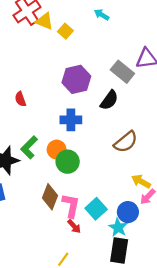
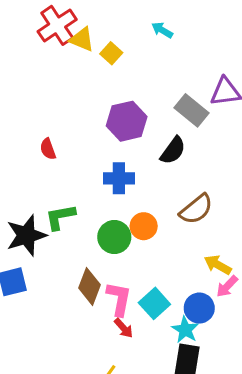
green L-shape: (29, 147) -> (60, 217), turned 35
orange circle: (57, 150) -> (144, 226), moved

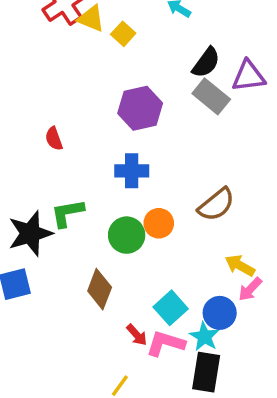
black semicircle: (173, 151) -> (206, 63), moved
pink L-shape: (119, 299) -> (166, 343), moved, turned -84

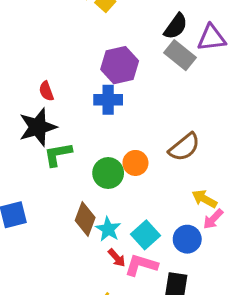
blue cross: (132, 171) -> (108, 100), moved
black star: (30, 233) -> (38, 127), moved
cyan star: (204, 337) -> (108, 229), moved

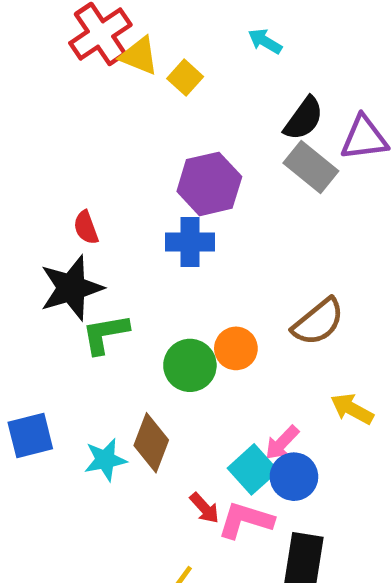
pink arrow: (213, 219) -> (282, 443), moved
cyan star: (108, 229) -> (105, 460), moved, turned 30
blue circle: (187, 239) -> (294, 477), moved

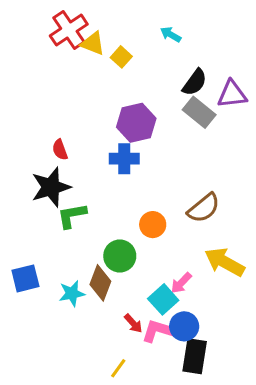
green circle: (190, 365) -> (120, 256), moved
yellow arrow: (352, 409) -> (225, 262), size x1.5
blue circle: (294, 477) -> (184, 326), moved

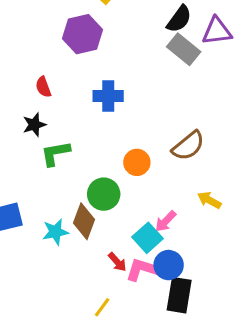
purple hexagon: (136, 123) -> (83, 34), moved
black star: (51, 187) -> (34, 125), size x0.6
yellow arrow: (225, 262) -> (209, 200), size x0.6

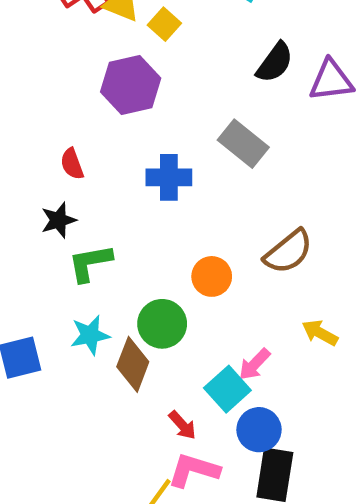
gray rectangle: (184, 49) -> (243, 144), moved
cyan star: (55, 232) -> (90, 335), moved
pink L-shape: (143, 270) -> (194, 470), moved

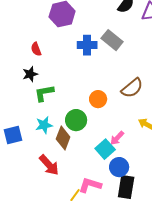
blue cross: (169, 177) -> (87, 45), moved
red arrow: (182, 425) -> (49, 165), moved, size x1.6

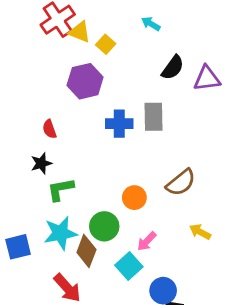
gray rectangle: (112, 40) -> (154, 117), turned 50
cyan star: (44, 125) -> (60, 233), size x1.4
pink arrow: (117, 138) -> (147, 241), moved
cyan square: (105, 149) -> (129, 266), moved

